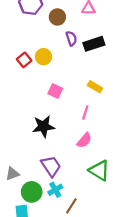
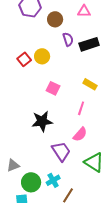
purple trapezoid: (51, 166) -> (61, 151), moved

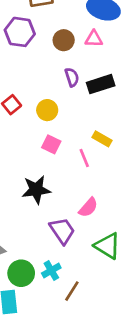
brown circle: (55, 19) -> (64, 40), moved
yellow circle: (42, 56) -> (47, 110), moved
pink line: (81, 108) -> (84, 158), moved, turned -40

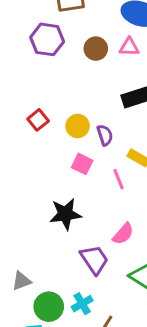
purple semicircle: (72, 77) -> (105, 135), moved

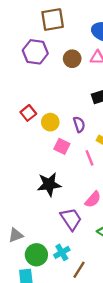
yellow circle: (78, 126) -> (50, 122), moved

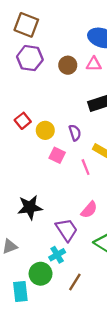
brown square: (53, 19) -> (26, 25), moved, turned 30
black star: (49, 184) -> (30, 207), moved
cyan cross: (62, 252) -> (57, 255), moved
green circle: (36, 255) -> (41, 274), moved

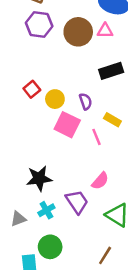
brown circle: (68, 65) -> (78, 32), size x1.5
pink square: (57, 155) -> (67, 125), size x1.5
cyan cross: (57, 255) -> (46, 210), moved
brown line: (75, 282) -> (105, 255), moved

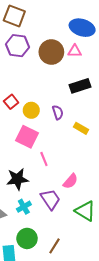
pink square: (67, 125) -> (27, 137), moved
pink line: (97, 137) -> (44, 159), moved
brown line: (105, 255) -> (55, 246), moved

